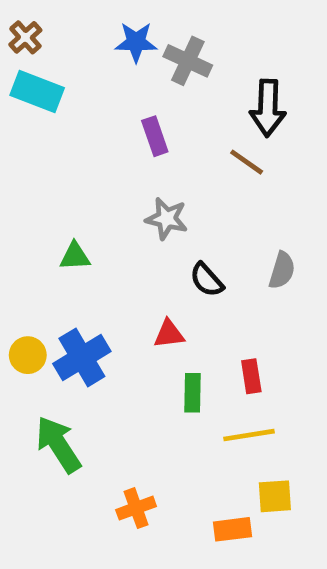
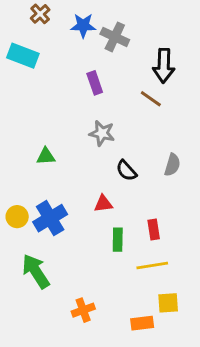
brown cross: (25, 37) -> (40, 14), moved

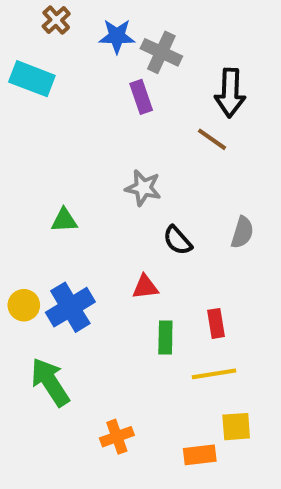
purple rectangle: (95, 83) -> (141, 97), moved

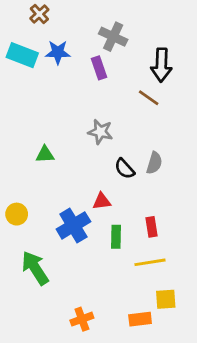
blue star: (117, 36) -> (58, 52), moved
gray semicircle: (242, 232) -> (154, 163), moved
blue cross: (70, 307) -> (73, 225), moved
orange cross: (117, 437) -> (82, 319), moved

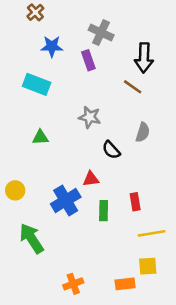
cyan rectangle: (22, 55) -> (37, 84), moved
gray semicircle: (154, 163) -> (143, 132), moved
yellow line: (150, 262) -> (152, 233), moved

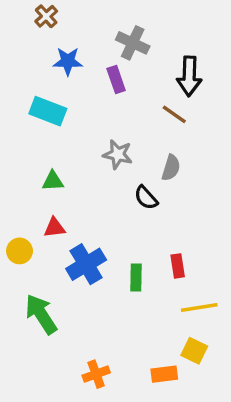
gray semicircle: (143, 132) -> (171, 168), moved
red triangle: (91, 179) -> (54, 228), moved
yellow square: (148, 266) -> (194, 351), turned 30

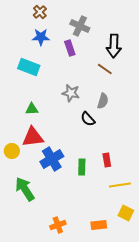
brown cross: (46, 16) -> (40, 12), moved
red triangle: (54, 228) -> (33, 137), size x1.6
yellow square: (194, 351) -> (126, 213), moved

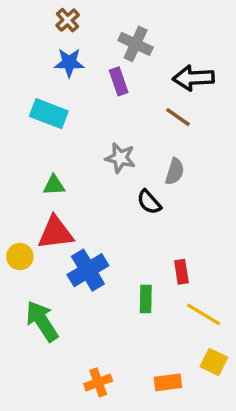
black arrow: (114, 46) -> (193, 78), turned 85
green rectangle: (82, 167) -> (146, 299), moved
yellow line: (120, 185) -> (204, 314), turned 40

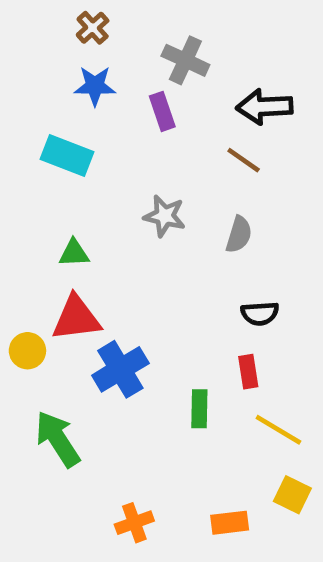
black semicircle: (149, 202) -> (260, 314), moved, turned -52

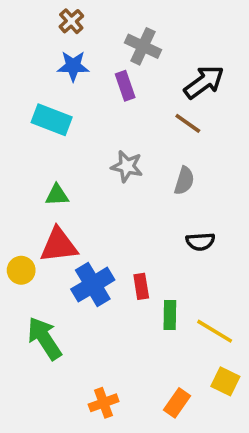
black arrow: (264, 107) -> (204, 82), turned 147
red rectangle: (248, 372) -> (141, 286), moved
green rectangle: (199, 409) -> (170, 315), moved
orange rectangle: (230, 523) -> (177, 403), turned -48

